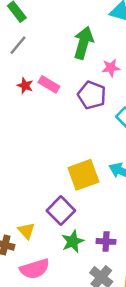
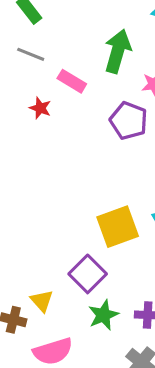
gray line: (18, 45) -> (31, 54), turned 72
pink rectangle: (49, 84) -> (72, 81), moved

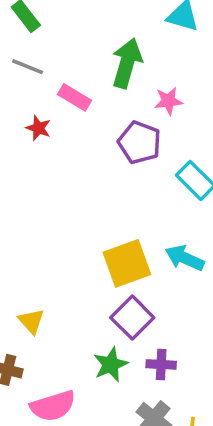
purple square: (88, 274) -> (132, 318), moved
yellow triangle: (42, 301) -> (31, 321), moved

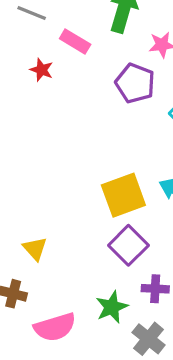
green star: (111, 364) -> (112, 307), moved

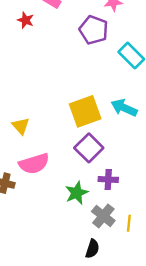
yellow triangle: (35, 249) -> (21, 126), moved
pink semicircle: (55, 327) -> (34, 164), moved

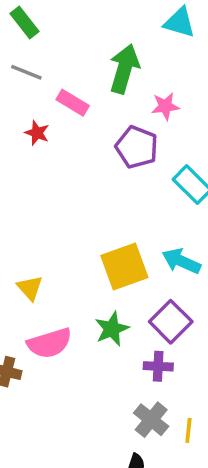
purple square: (89, 148) -> (171, 322), moved
green star: (77, 193) -> (112, 329), moved

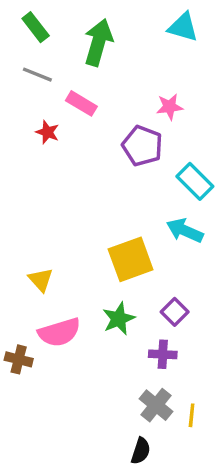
green arrow: (124, 69) -> (98, 42), moved
cyan arrow: (181, 261) -> (185, 231), moved
purple square: (171, 322) -> (175, 312), size x0.7

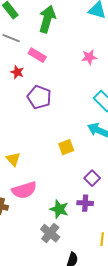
purple pentagon: (142, 146) -> (39, 97), moved
yellow square: (131, 259) -> (66, 147), size x0.6
green star: (119, 319) -> (59, 209), moved, turned -30
gray cross: (156, 405) -> (50, 233), moved

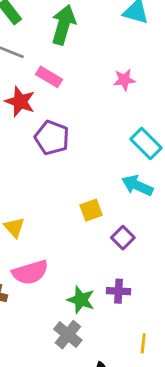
red star: (17, 72) -> (20, 101), size x1.5
purple square: (92, 178) -> (123, 238), moved

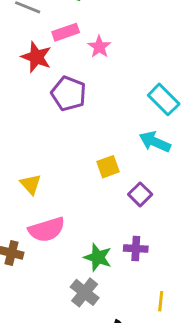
pink rectangle: (49, 77) -> (66, 32), turned -50
pink star: (124, 80) -> (99, 47), moved, turned -30

